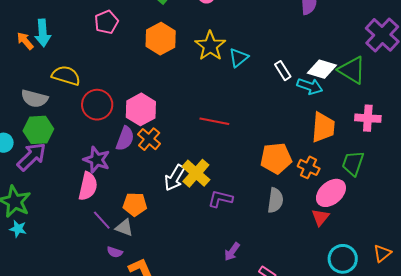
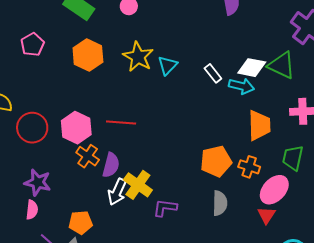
red line: (214, 121) -> (121, 123), moved
purple semicircle: (125, 139) -> (111, 165), moved
pink semicircle: (88, 186) -> (32, 210), size x0.7

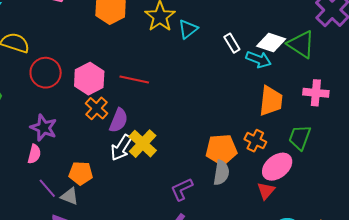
orange pentagon: (216, 161) -> (221, 150), moved
purple L-shape: (165, 208) -> (182, 189), moved, turned -40

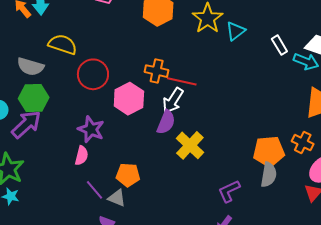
pink hexagon: (89, 79) -> (129, 99), moved
orange cross: (97, 108) -> (157, 71), moved, turned -30
white arrow: (121, 148) -> (173, 101), moved

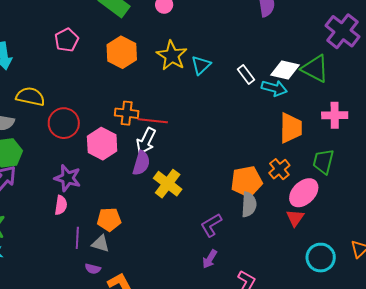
orange cross: (303, 143) -> (279, 169), turned 30
purple line: (95, 190) -> (77, 238), turned 50

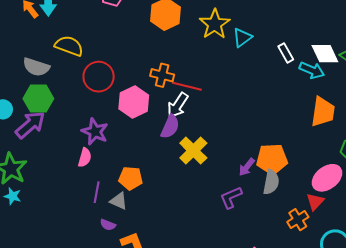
white diamond: (285, 70) -> (325, 54), turned 44
orange cross: (279, 169) -> (298, 220), moved
purple arrow: (210, 259) -> (247, 167), moved

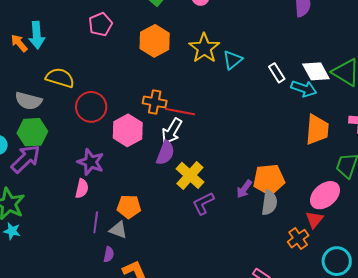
purple L-shape: (231, 197) -> (203, 203), moved
purple semicircle: (108, 225) -> (109, 254), turned -98

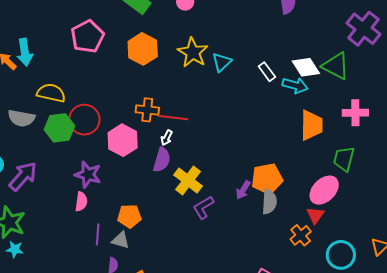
pink pentagon: (101, 24) -> (88, 37), size x1.4
white arrow: (172, 131) -> (167, 138), size x0.6
green hexagon: (32, 132) -> (59, 128), moved

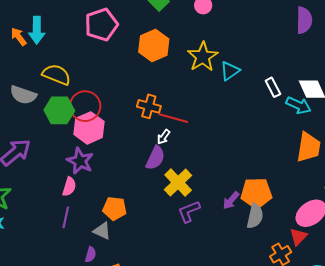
pink hexagon: (123, 140) -> (89, 128), moved
purple line: (98, 234) -> (66, 217), moved

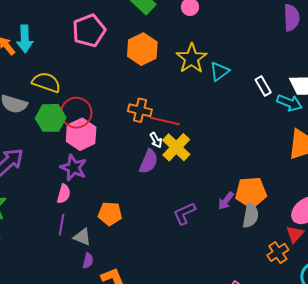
white arrow: (164, 137) -> (156, 140), turned -63
yellow cross: (178, 182) -> (176, 147), moved
gray triangle: (102, 231) -> (82, 237), moved

